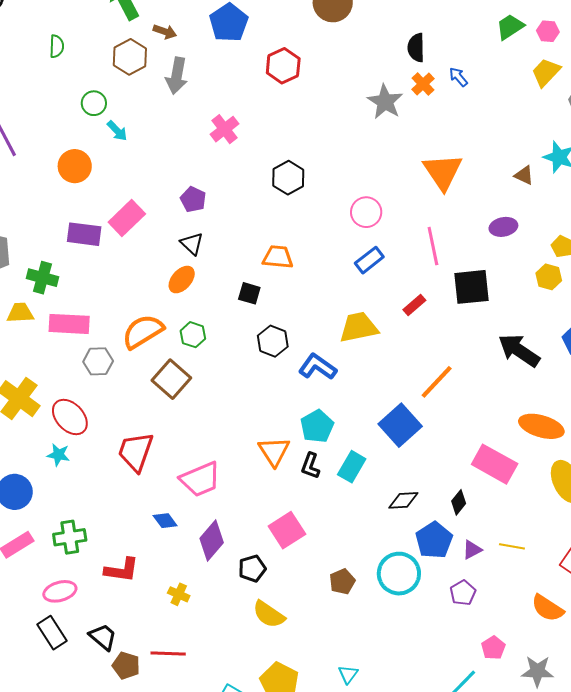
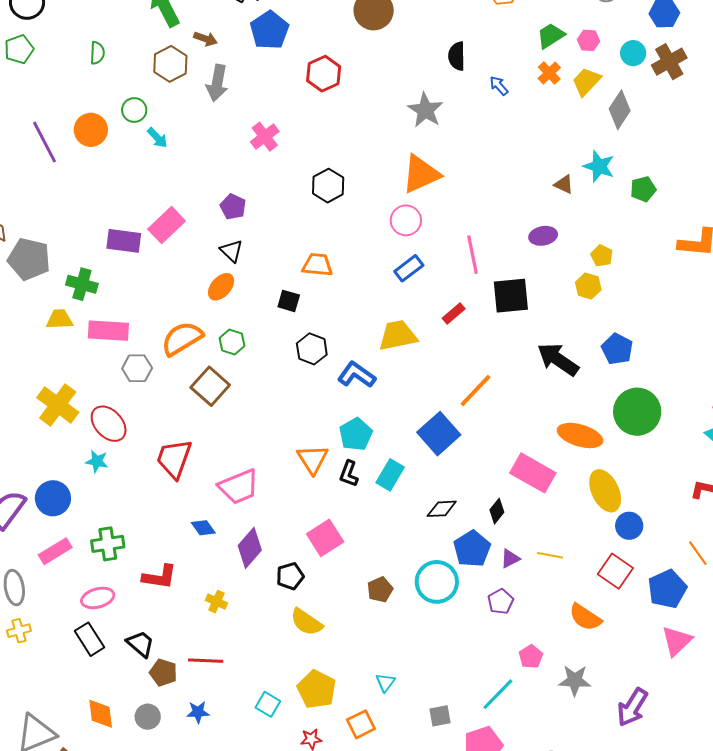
orange cross: (423, 84) -> (549, 73), moved
orange circle: (75, 166) -> (91, 130), moved
orange triangle: (443, 172) -> (421, 174), moved, turned 39

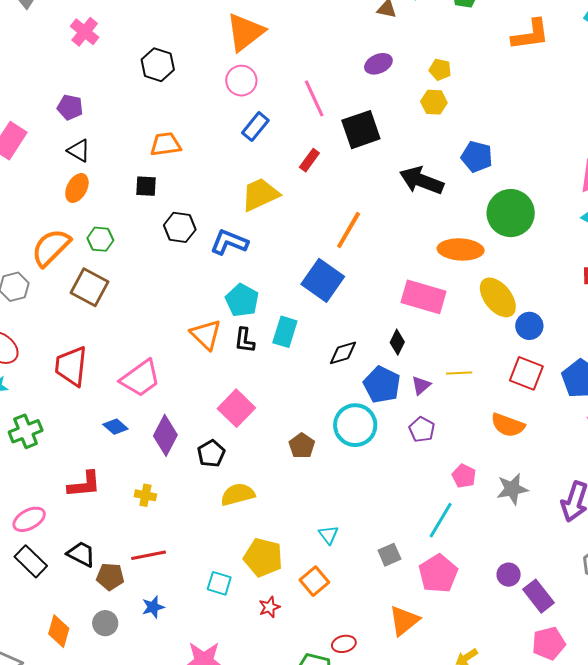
green cross: (108, 544) -> (26, 431), moved
yellow semicircle: (306, 622) -> (238, 494), turned 144
orange diamond: (101, 714) -> (59, 631), turned 36

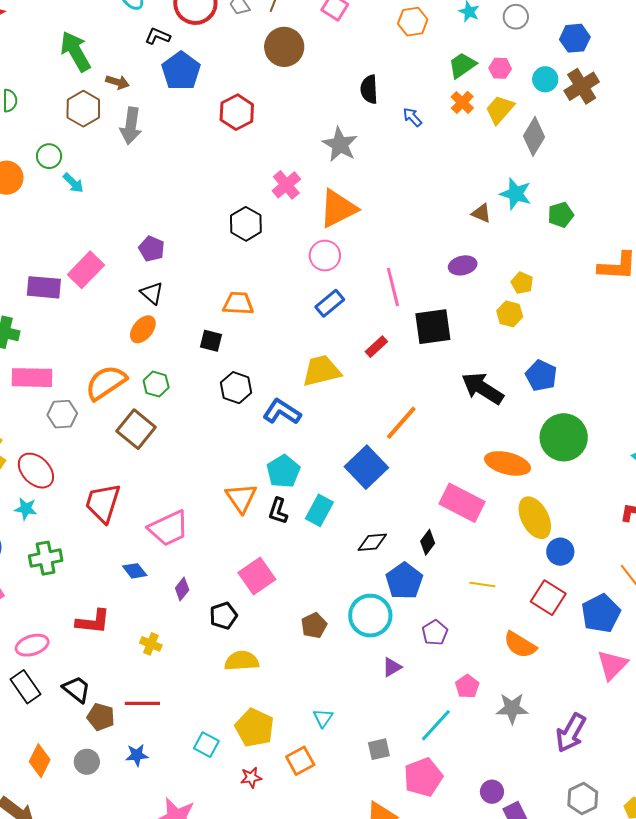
pink cross: (85, 32) -> (286, 185), moved
purple triangle: (421, 385) -> (392, 667), moved
purple diamond: (165, 435) -> (182, 589), size x0.6

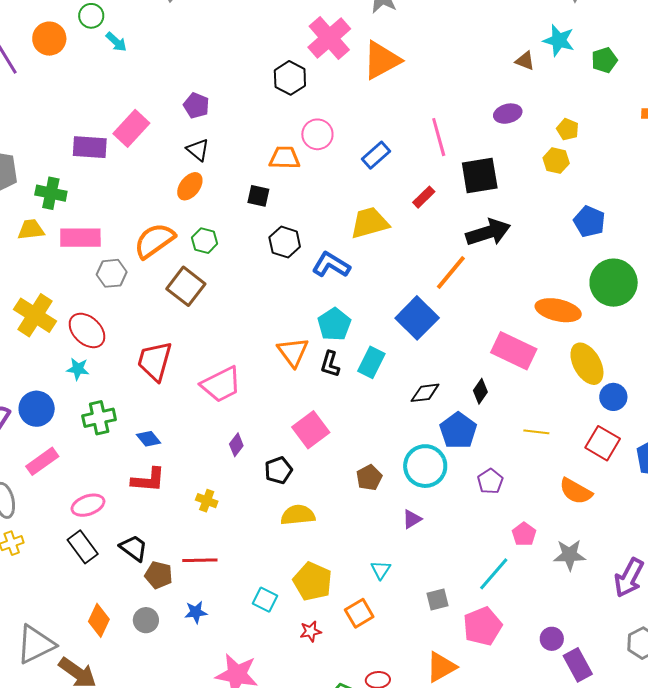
pink cross: (286, 185) -> (329, 38), size x1.5
pink circle: (325, 256) -> (317, 134), moved
black arrow: (482, 388) -> (488, 232), moved, turned 132
blue diamond: (135, 571) -> (149, 439), moved
purple triangle: (392, 667) -> (412, 519), moved

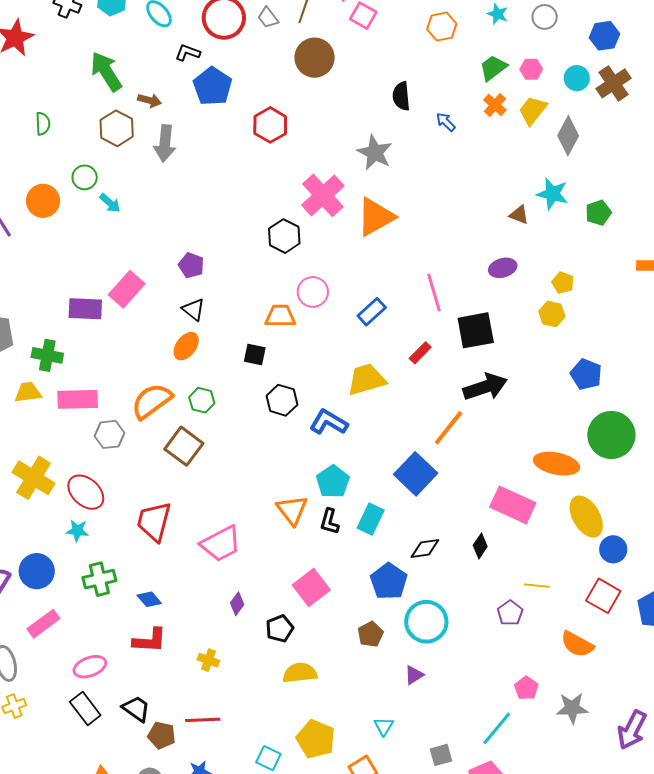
blue pentagon: (458, 431) -> (389, 581), moved
purple pentagon: (490, 481) -> (510, 613), moved

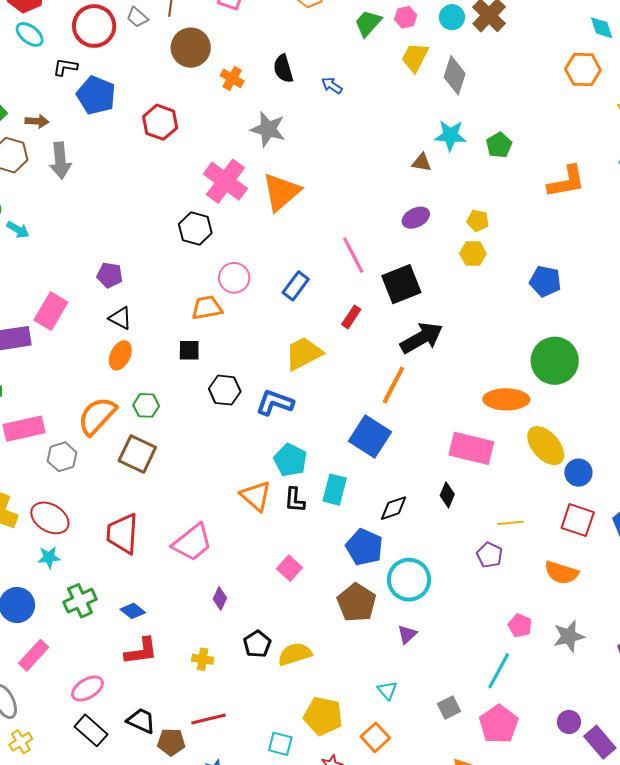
orange cross: (495, 105) -> (232, 78), moved
blue pentagon: (586, 374) -> (545, 281), moved
pink square: (311, 587) -> (289, 568), size x0.7
black pentagon: (280, 629) -> (257, 644), moved
brown pentagon: (370, 634) -> (357, 603), size x1.5

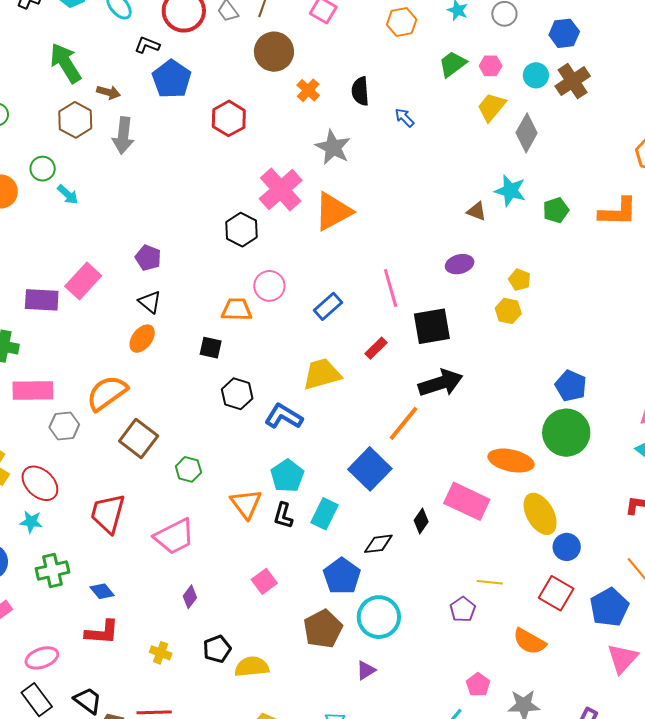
orange L-shape: (566, 182) -> (618, 212), moved
blue pentagon: (545, 281) -> (571, 386), moved
green hexagon: (146, 405) -> (188, 469), moved
black diamond: (447, 495) -> (421, 521), moved

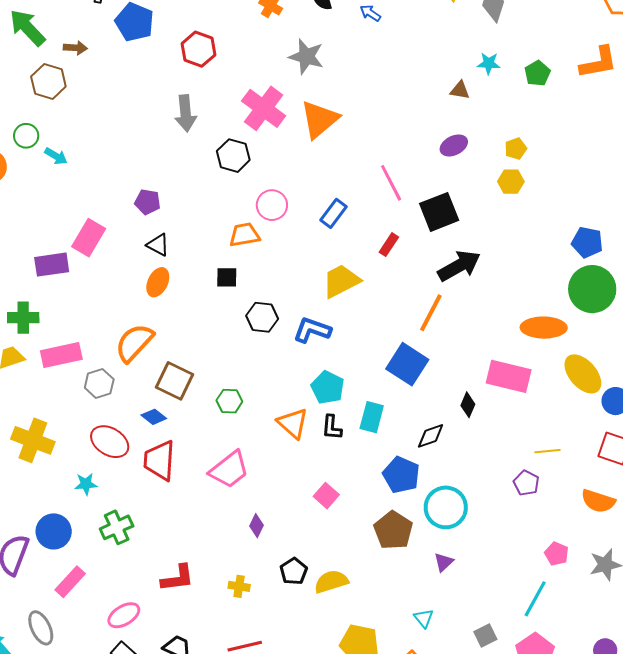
gray arrow: (123, 136) -> (186, 113), moved
cyan star: (510, 191) -> (489, 63), size x0.7
yellow pentagon: (520, 280) -> (516, 149), turned -30
red ellipse: (40, 483) -> (110, 442), moved
blue diamond: (102, 591) -> (154, 417), moved

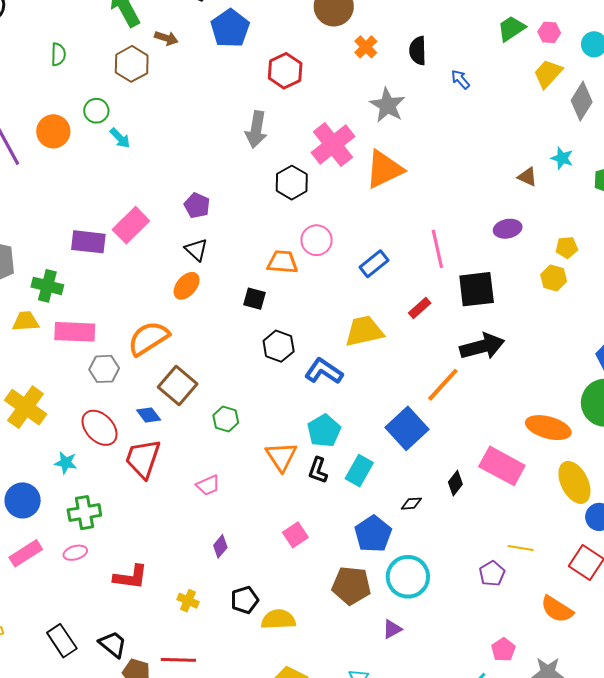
black diamond: (431, 436) -> (411, 504), size x0.7
pink trapezoid: (229, 470) -> (208, 485), size x0.6
brown pentagon: (393, 530) -> (351, 586), turned 30
pink ellipse: (124, 615) -> (75, 553), moved, size x0.7

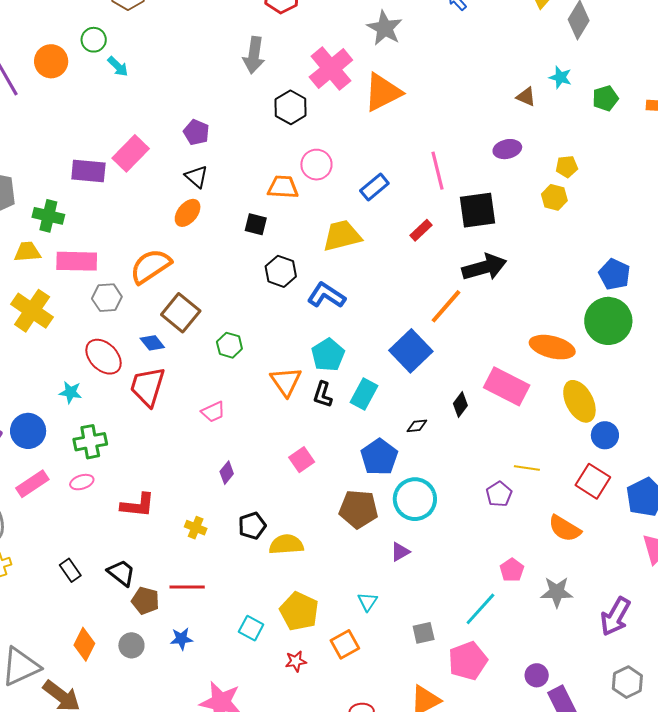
yellow trapezoid: (364, 331) -> (342, 236), moved
yellow cross: (26, 407) -> (32, 311), moved
black rectangle: (62, 641) -> (70, 570), size x0.7

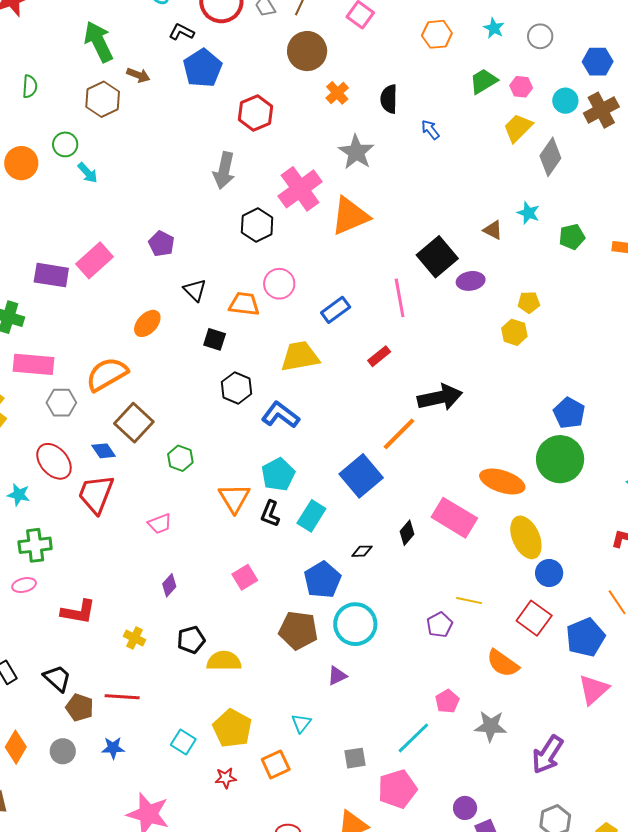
black triangle: (196, 177) -> (195, 290), moved
black square: (478, 210) -> (437, 257), moved, turned -36

